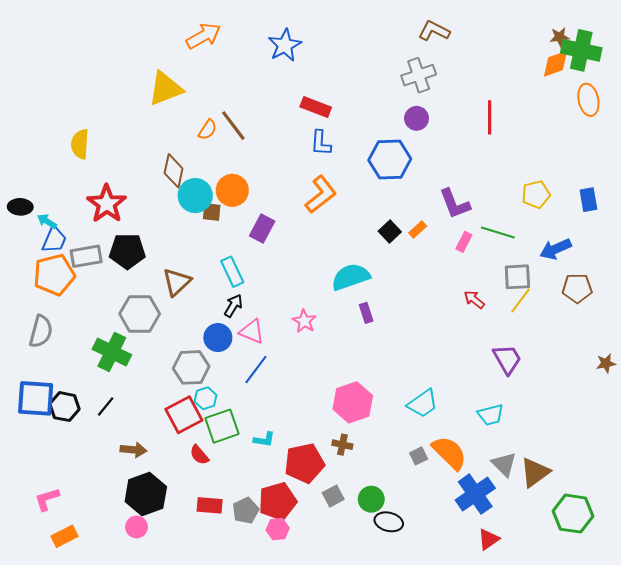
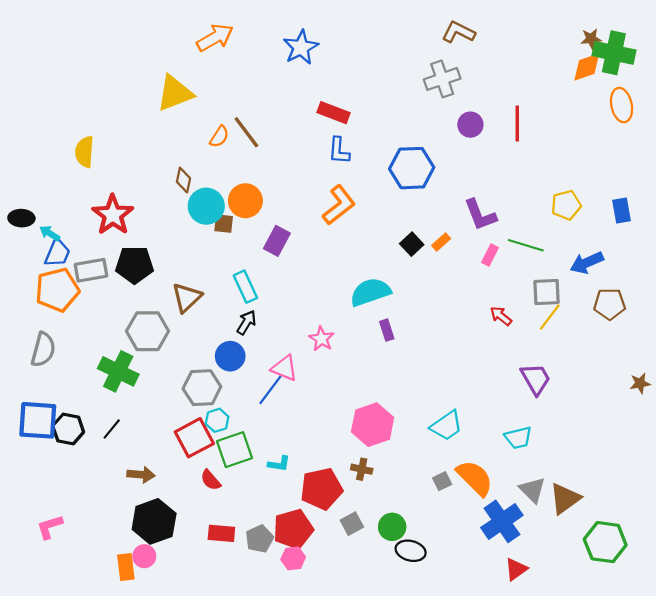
purple circle: (417, 118) -> (470, 125), moved
brown diamond: (174, 171) -> (183, 180), size x0.7
pink triangle: (252, 331) -> (285, 368), moved
orange rectangle: (64, 536) -> (126, 567), moved, turned -70

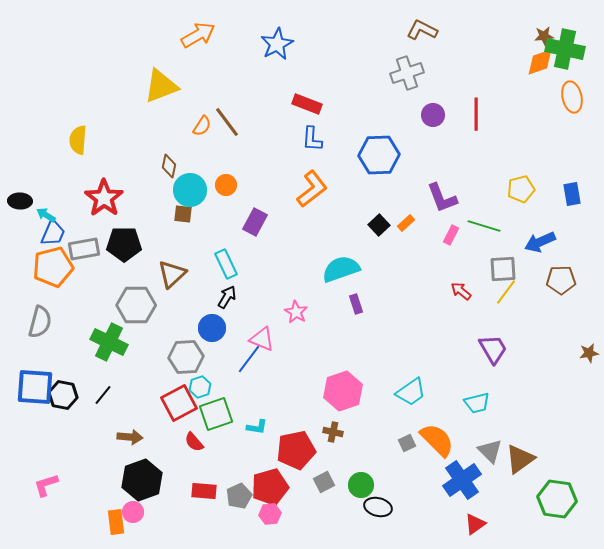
orange circle: (245, 201) -> (226, 185), size x0.7
brown square: (224, 224) -> (183, 214), moved

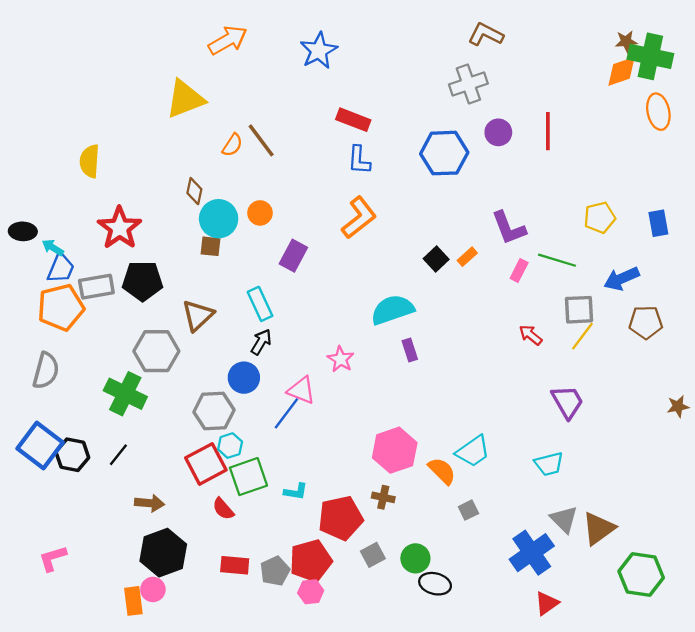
blue hexagon: (379, 155) -> (444, 153), moved
blue square: (35, 387) -> (40, 446), turned 33
orange semicircle: (437, 440) -> (442, 471), moved, size x0.7

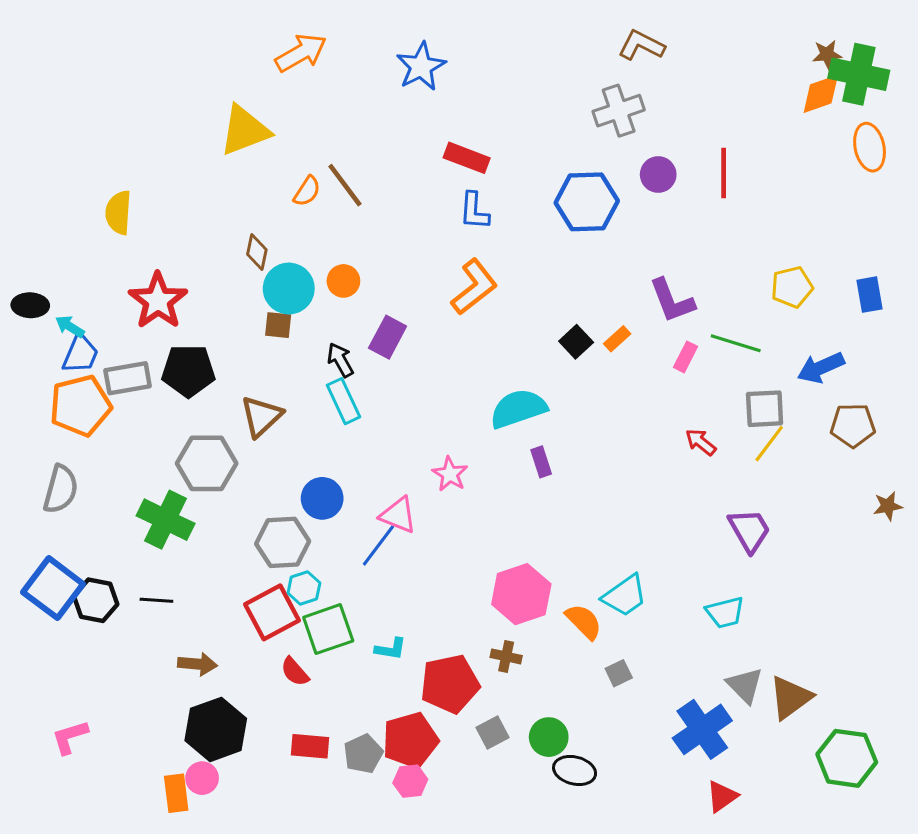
black arrow: (261, 342) -> (340, 360), moved, turned -60
brown star: (678, 406) -> (888, 506), moved
black line: (118, 455) -> (156, 600), turned 55

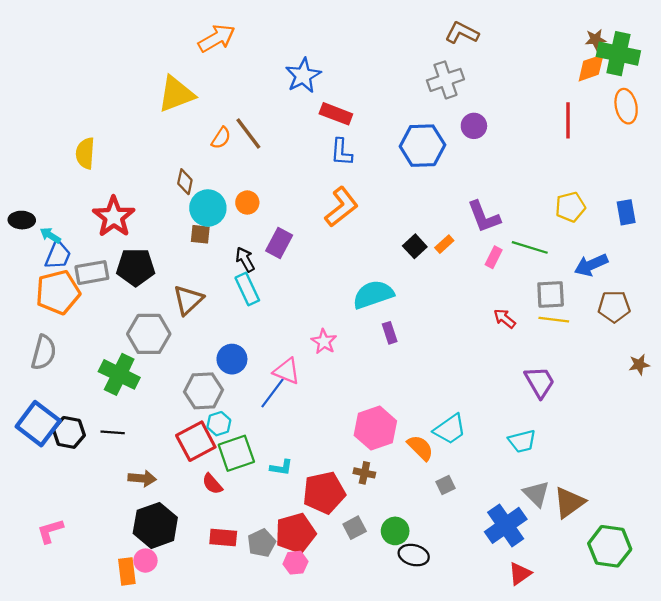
blue star: (421, 67) -> (303, 76), moved
red line: (724, 173) -> (568, 120), moved
yellow line: (769, 444) -> (554, 320), turned 60

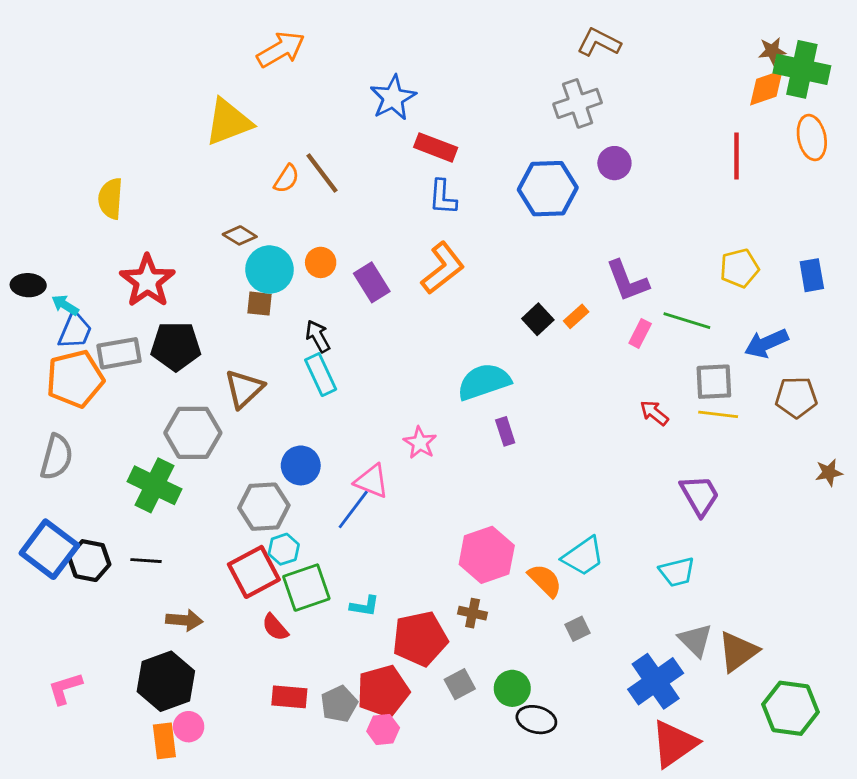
brown diamond: (185, 182) -> (240, 235), turned -70
purple rectangle: (279, 243) -> (372, 282), moved, turned -60
black hexagon: (155, 525) -> (166, 681), moved
red triangle: (520, 574) -> (674, 744), size x1.6

